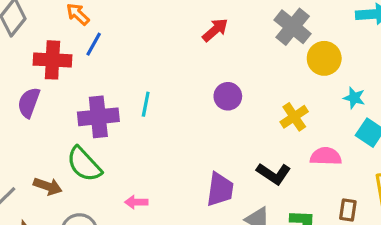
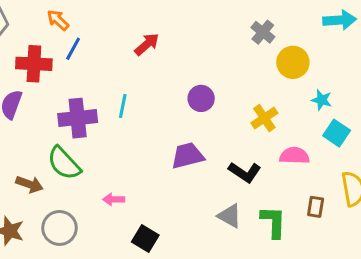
gray cross: (293, 27) -> (263, 32), size x0.7
red arrow: (215, 30) -> (147, 44), moved
purple trapezoid: (220, 189) -> (188, 156), moved, turned -112

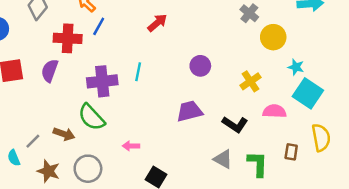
cyan square: (337, 133) -> (308, 93), size x1.4

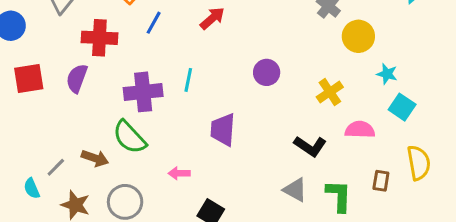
blue line: (99, 26) -> (154, 23), moved
cyan square: (308, 93) -> (402, 107), size x0.7
purple trapezoid: (190, 111) -> (223, 130), moved, turned -72

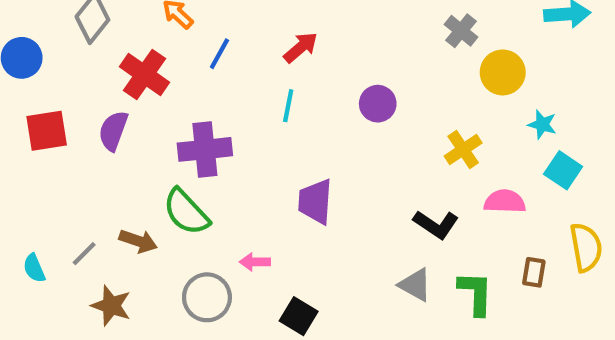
red cross: (99, 38) -> (144, 75), turned 32
purple circle: (267, 72) -> (378, 104), moved
cyan line: (188, 80) -> (288, 106), moved
cyan semicircle: (32, 188) -> (34, 268), moved
gray circle: (125, 202) -> (207, 297), moved

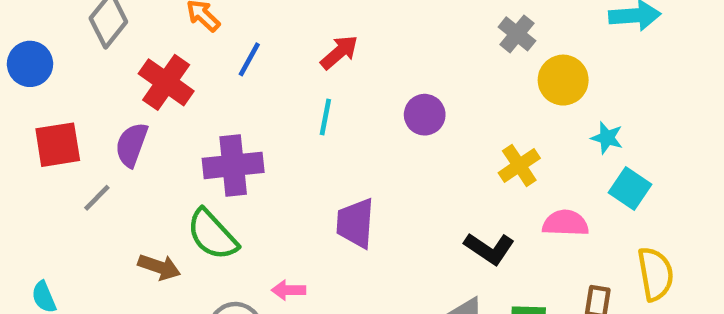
gray line: (84, 254) -> (97, 198), moved

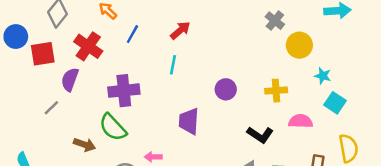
purple circle: (425, 115) -> (226, 89), moved
red square: (58, 145) -> (43, 54), moved
yellow cross: (519, 165) -> (276, 91), turned 30

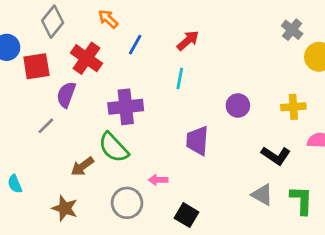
brown arrow: (85, 145) -> (82, 166), turned 125

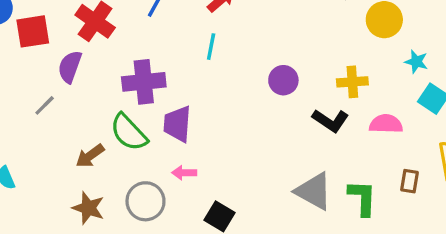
purple trapezoid: (197, 141) -> (177, 124), moved
black L-shape: (276, 156) -> (330, 121), moved
gray triangle: (262, 195) -> (314, 191), size x1.4
brown star: (65, 208) -> (88, 208), moved

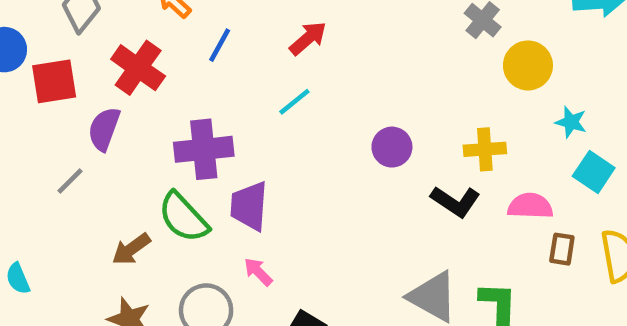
cyan line: (211, 47) -> (294, 102), turned 40
pink arrow: (184, 173) -> (258, 272), turned 45
brown rectangle: (410, 181) -> (562, 249), moved

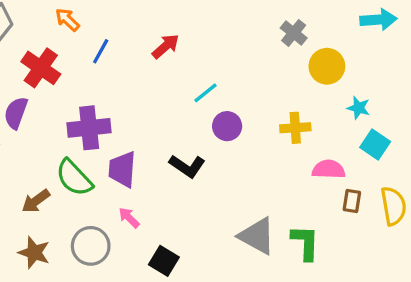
cyan line: (294, 102) -> (205, 93), moved
black L-shape: (455, 201) -> (187, 166), moved

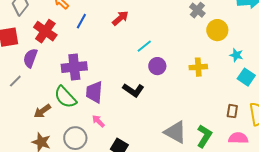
pink semicircle: (329, 169) -> (238, 138), moved
green L-shape: (305, 243) -> (204, 136), turned 30

